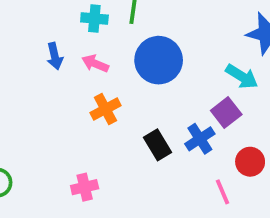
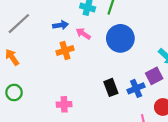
blue arrow: (55, 56) -> (61, 25), turned -96
orange cross: (105, 109) -> (65, 51), moved

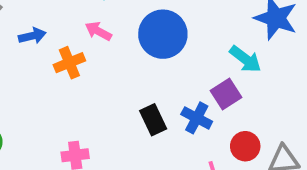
blue arrow: (61, 25) -> (32, 36), moved
blue cross: (136, 88) -> (197, 118), turned -35

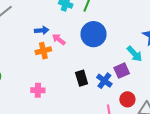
pink arrow: (98, 31) -> (59, 39), moved
blue arrow: (32, 36) -> (42, 30), moved
orange cross: (69, 63) -> (43, 51), moved

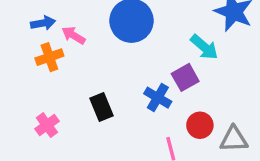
black rectangle: (82, 78) -> (102, 107), moved
pink cross: (38, 90) -> (47, 125), turned -32

